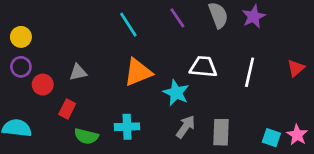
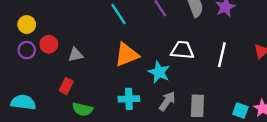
red circle: (43, 85) -> (49, 44), moved
cyan cross: (127, 127) -> (129, 99), moved

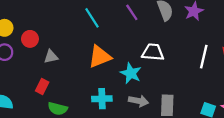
red circle: (49, 44) -> (30, 39), moved
white line: (222, 55) -> (204, 57), moved
gray arrow: (167, 101) -> (138, 101), turned 66

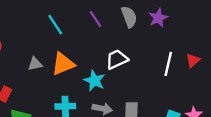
white trapezoid: (153, 52) -> (117, 59), turned -30
gray triangle: (51, 57) -> (35, 64), moved

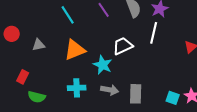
gray triangle: (35, 64) -> (39, 45), moved
white line: (168, 64) -> (154, 33), moved

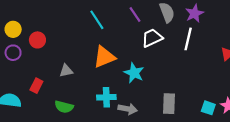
gray triangle: (39, 45) -> (66, 71), moved
white trapezoid: (123, 46) -> (152, 38), moved
red rectangle: (23, 77) -> (36, 86), moved
gray arrow: (110, 90) -> (128, 109), moved

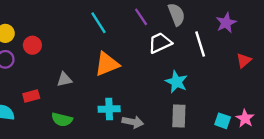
purple star: (195, 13) -> (226, 23), moved
white line: (188, 39) -> (200, 44), turned -30
cyan star: (134, 73) -> (176, 82), moved
red rectangle: (36, 86) -> (31, 96), turned 48

